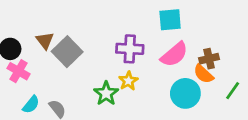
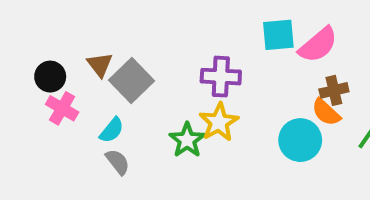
pink semicircle: (174, 54) -> (318, 45), moved
yellow star: (128, 81) -> (219, 122), size x1.4
cyan semicircle: (31, 105) -> (112, 130), moved

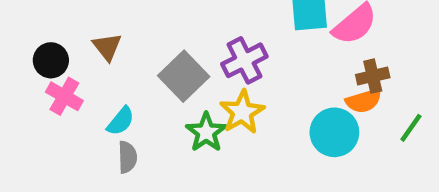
purple cross: (221, 77) -> (244, 60), turned -30
gray square: (132, 81) -> (184, 76), moved
orange semicircle: (326, 112) -> (364, 101), turned -60
gray semicircle: (118, 162) -> (127, 157), turned 36

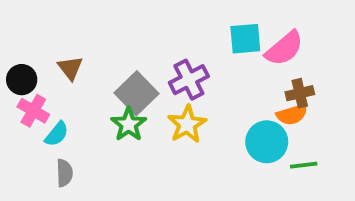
cyan semicircle: (121, 121) -> (57, 134), moved
green line: (411, 128) -> (304, 165), moved, turned 48
green star: (206, 132) -> (129, 124), moved
gray semicircle: (127, 157) -> (64, 173), moved

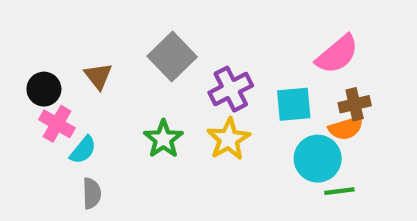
cyan square: (245, 39) -> (294, 104), moved
gray square: (136, 93) -> (172, 56), moved
green line: (304, 165) -> (339, 191), moved

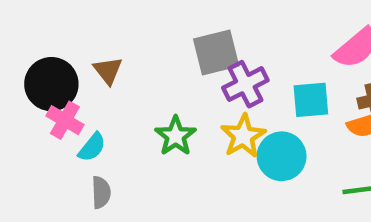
gray square: (172, 56) -> (216, 52), moved, turned 30
black circle: (44, 89) -> (51, 84), size x1.5
cyan circle: (318, 159) -> (282, 156), moved

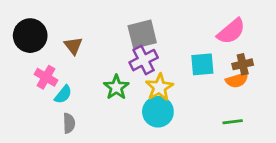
black circle: (51, 84) -> (30, 36), moved
purple cross: (245, 84) -> (144, 60), moved
cyan circle: (282, 156) -> (158, 112), moved

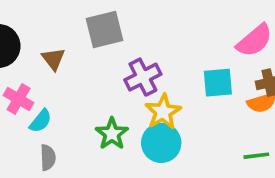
gray square: (142, 34) -> (105, 30), moved
green star: (116, 87) -> (112, 134), moved

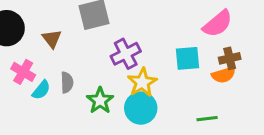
green line: (256, 156) -> (207, 119), moved
gray semicircle: (48, 158) -> (67, 82), moved

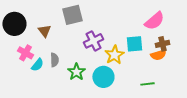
yellow star: (142, 82) -> (114, 55), moved

